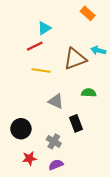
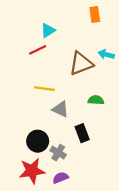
orange rectangle: (88, 13) -> (95, 14), turned 40
yellow line: (41, 71) -> (44, 89), moved
black circle: (21, 129) -> (38, 141), moved
red star: (29, 158) -> (32, 171), size x1.6

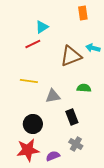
yellow line: (44, 89) -> (29, 81), moved
gray triangle: (60, 109) -> (53, 96), turned -35
gray cross: (58, 153) -> (76, 144), moved

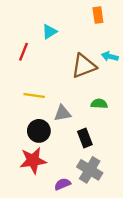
red line: (33, 44) -> (24, 52), moved, turned -42
black circle: (33, 124) -> (39, 131), moved
gray cross: (76, 144) -> (90, 170), size x1.5
red star: (28, 150) -> (33, 160), moved

